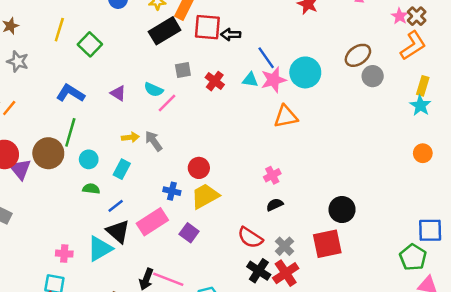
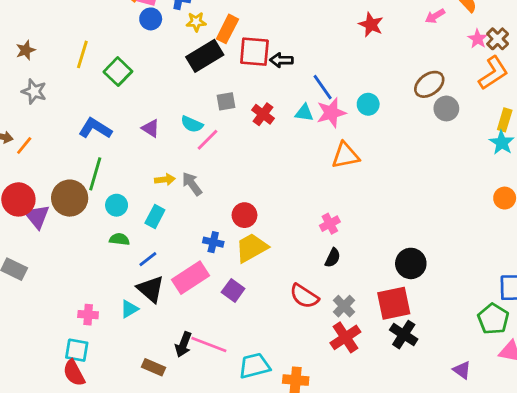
cyan circle: (305, 72) -> (368, 104), size x0.6
black semicircle: (275, 205) -> (333, 258), turned 140
cyan triangle: (100, 249) -> (129, 309), size x0.6
black cross: (259, 271) -> (404, 335), moved

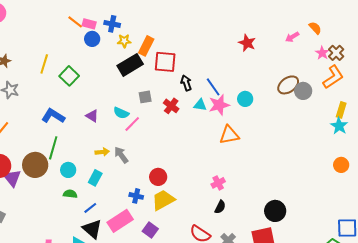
black arrow: (281, 60) -> (186, 83), moved, turned 70
gray circle: (446, 108) -> (303, 91), moved

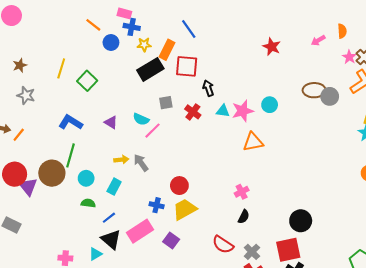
pink rectangle: (89, 24) -> (124, 13), moved
orange semicircle: (315, 28) -> (342, 31), turned 40
brown ellipse: (288, 85) -> (314, 90), turned 35
blue line: (213, 87) -> (189, 29), moved

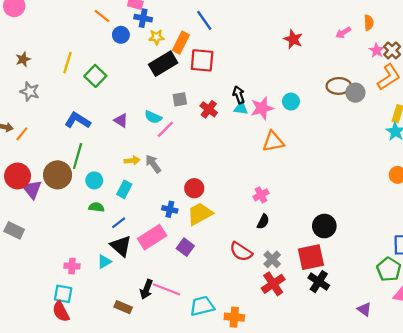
black arrow: (208, 88) -> (239, 95), moved

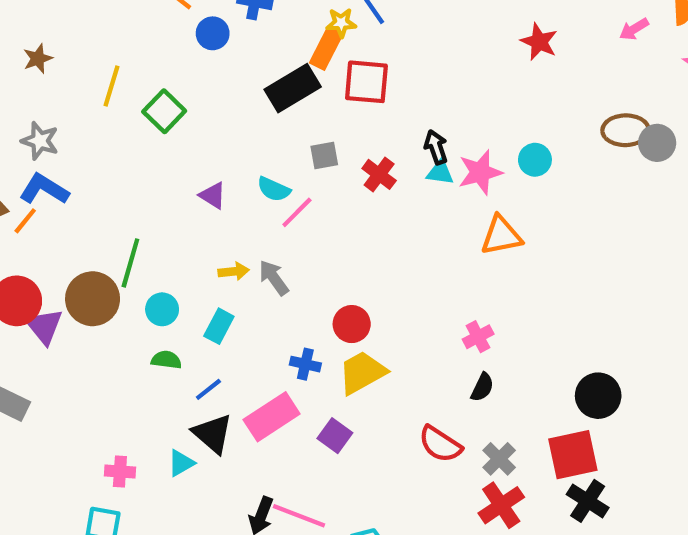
yellow star: (156, 37) -> (341, 23), moved
brown star: (23, 59) -> (38, 59), moved
blue L-shape: (78, 120) -> (44, 189), moved

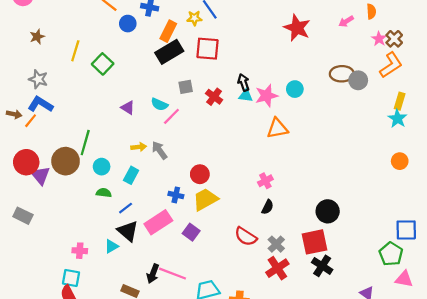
red star: (539, 42) -> (297, 28), size x1.4
orange rectangle: (326, 48) -> (168, 31), moved

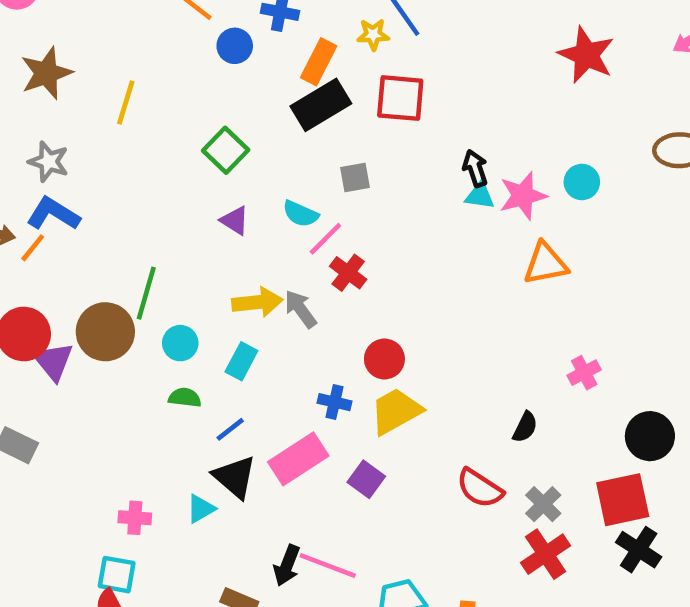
brown star: (37, 37) -> (46, 73), size x1.6
green square: (103, 64) -> (226, 150), moved
red cross: (214, 97) -> (348, 273), moved
yellow arrow: (139, 147) -> (257, 302), size x1.5
pink cross: (265, 181) -> (584, 373), moved

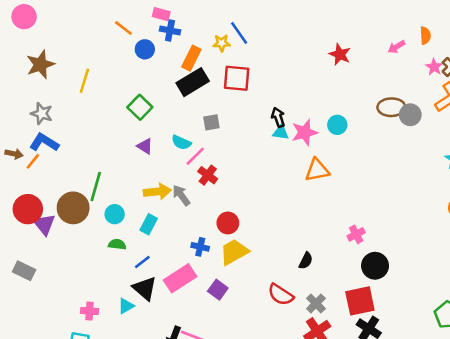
red star: (586, 55) -> (340, 54), size x0.7
pink cross: (584, 373) -> (356, 234), moved

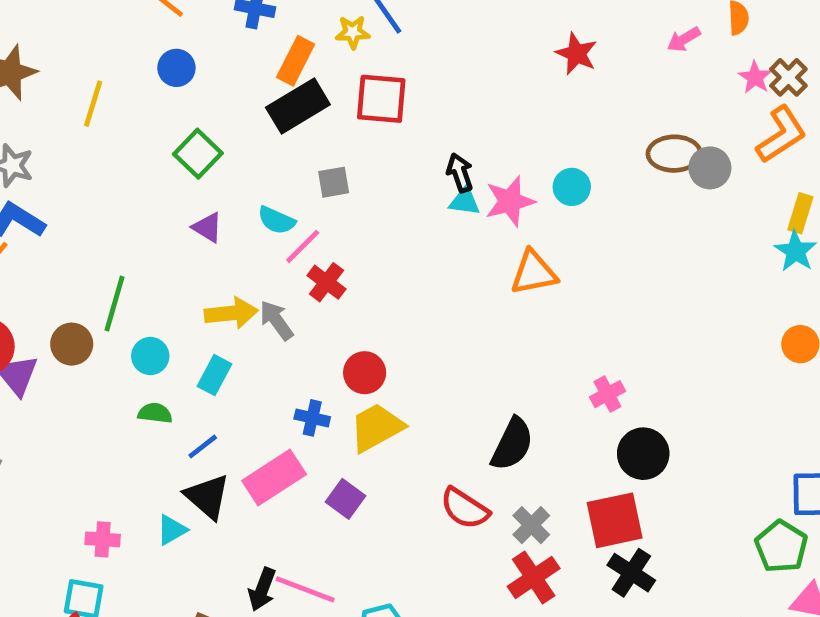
blue circle: (145, 49) -> (176, 68), moved
brown circle: (73, 208) -> (72, 344), size x0.7
black semicircle: (306, 261) -> (512, 444), size x1.6

